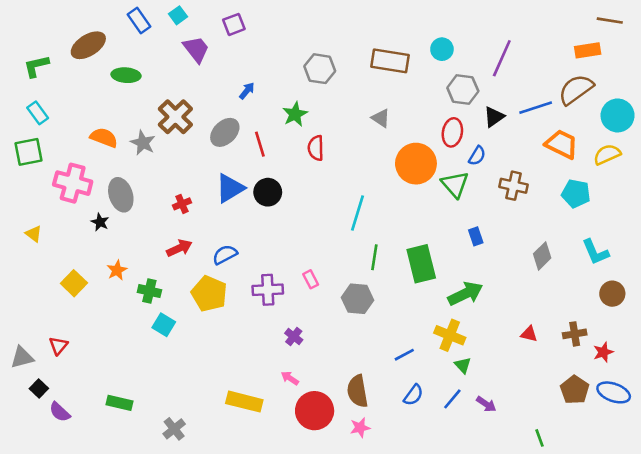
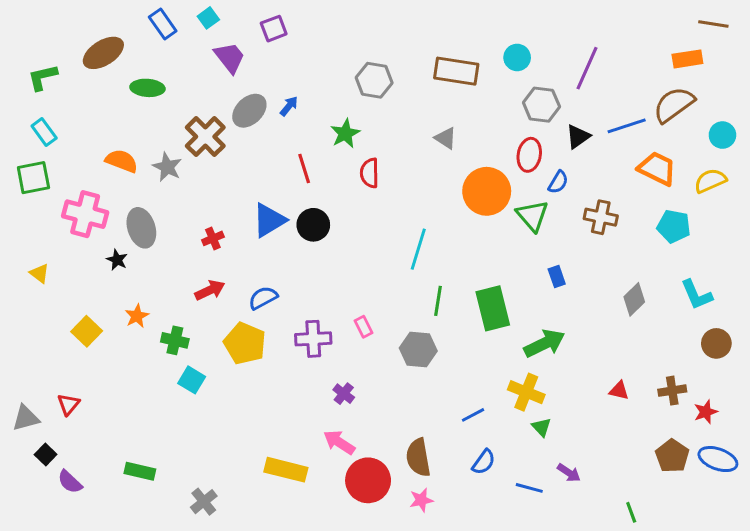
cyan circle: (618, 115) -> (722, 135), size x0.7
gray ellipse: (225, 132) -> (249, 111), moved
pink arrow: (290, 378) -> (339, 442), size x1.5
blue line: (452, 399) -> (529, 488), moved, turned 65

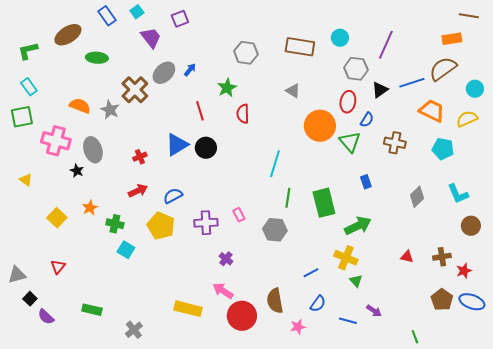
red triangle: (68, 404) -> (58, 267), moved
pink star: (421, 500) -> (298, 327), moved

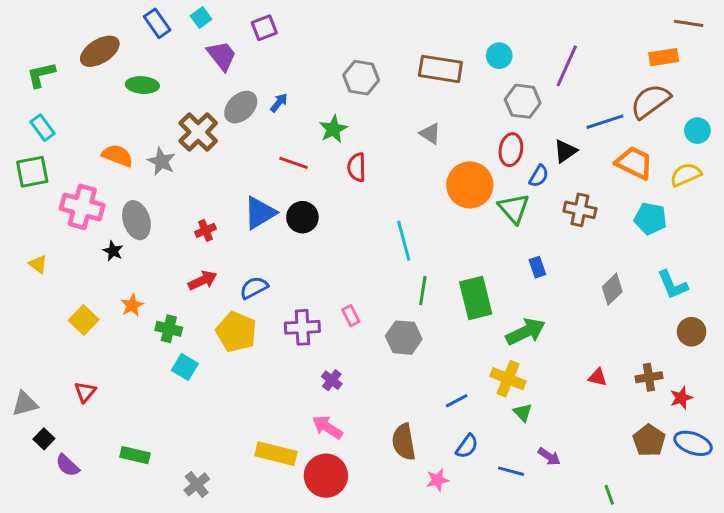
black triangle: (380, 90) -> (565, 151), moved
red line: (200, 111) -> (294, 163), turned -54
cyan line: (275, 164) -> (404, 241), turned -32
red circle: (242, 316) -> (326, 476), moved

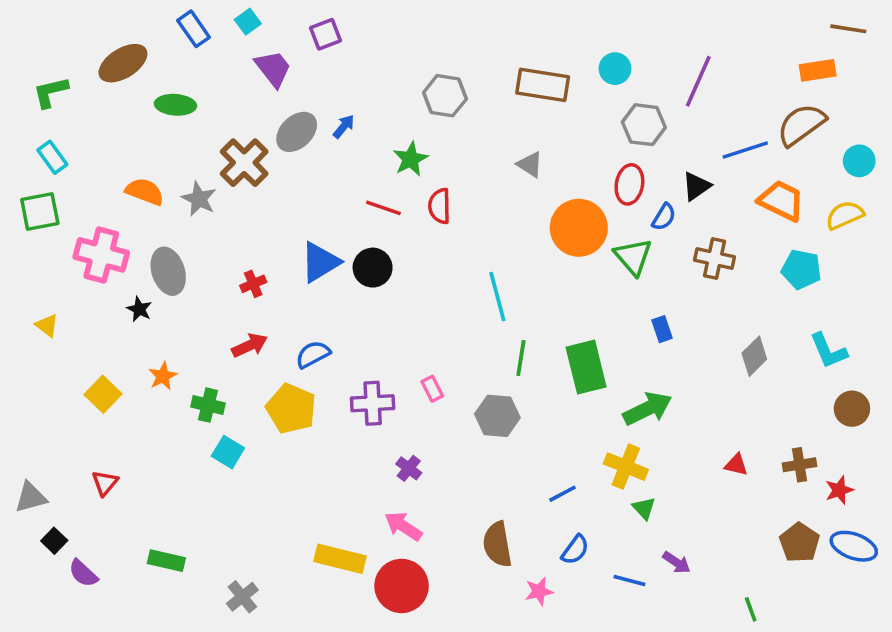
red line: (294, 163) -> (383, 208), moved

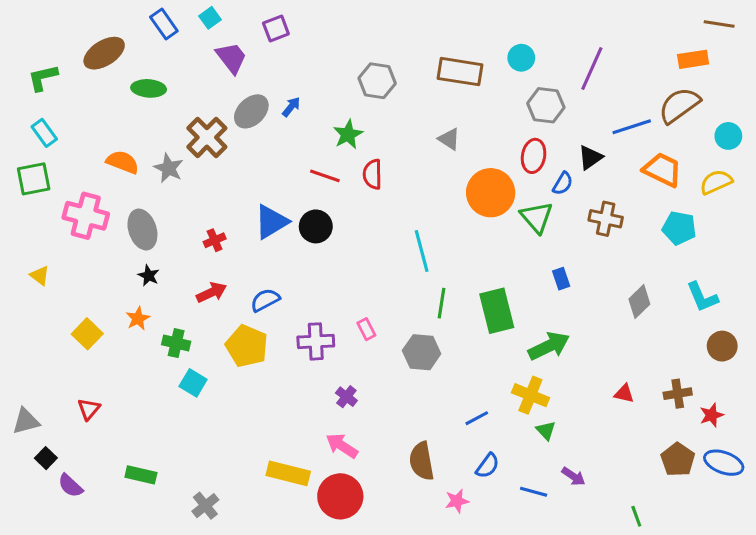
black star: (139, 309) -> (149, 276), moved

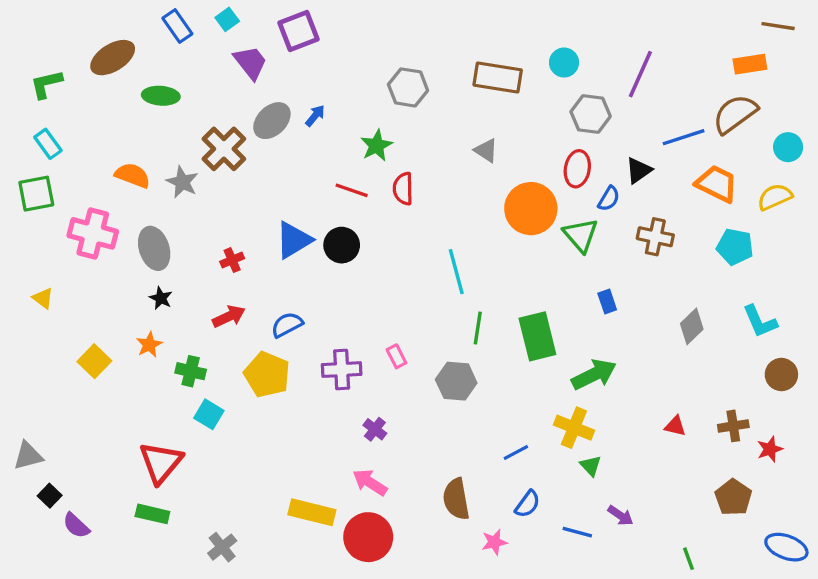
purple square: (276, 29) -> (299, 31), size x1.4
red triangle: (89, 409) -> (161, 462), moved, size x1.8
blue ellipse: (724, 463) -> (786, 547), moved

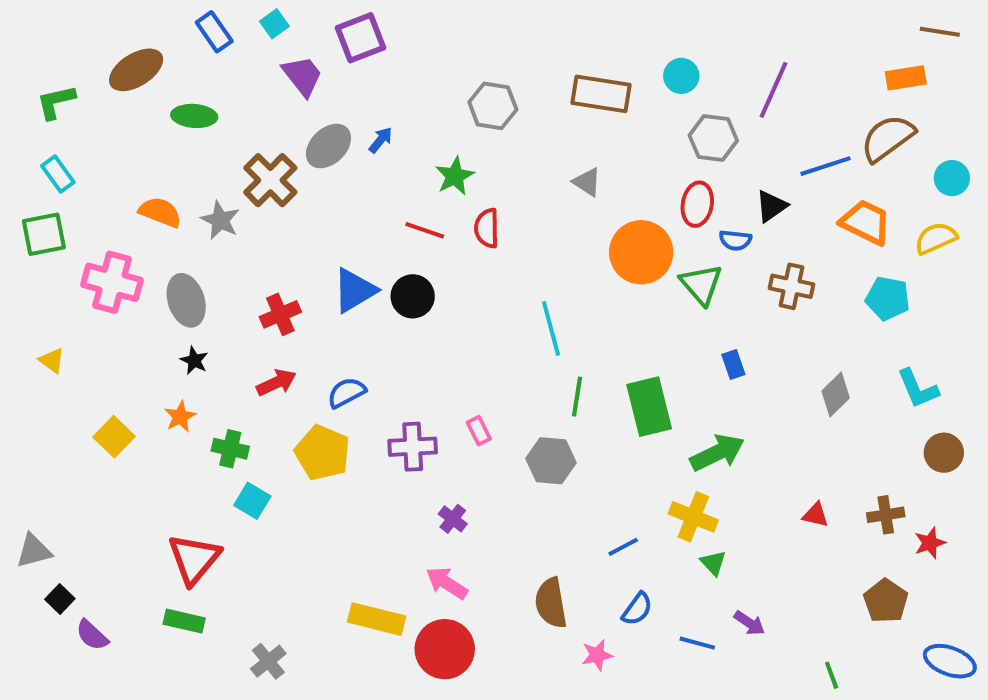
blue semicircle: (609, 199) -> (735, 240), turned 65
red cross: (232, 260) -> (280, 314), size x1.4

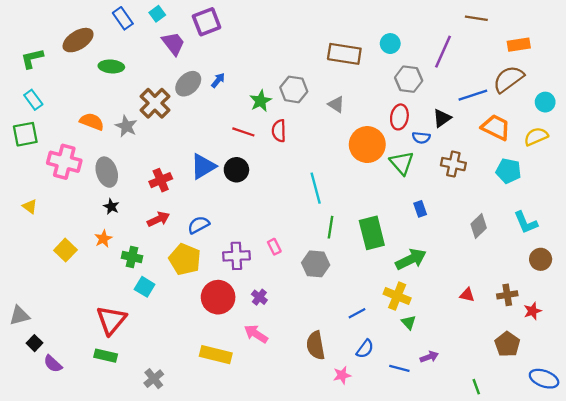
brown line: (940, 32) -> (476, 18), moved
gray hexagon: (493, 106) -> (294, 89), moved
purple arrow: (749, 623) -> (429, 357), turned -54
red circle: (445, 649) -> (218, 297), moved

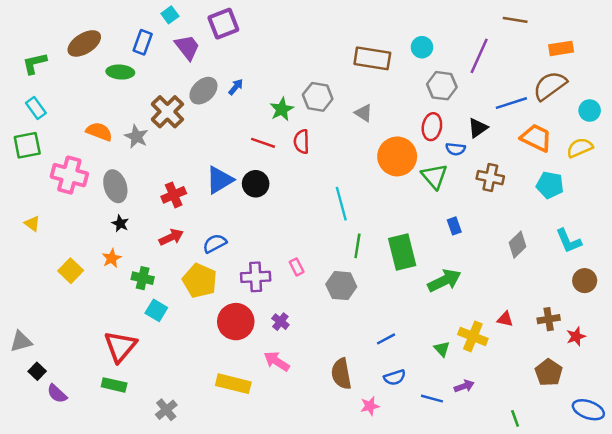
blue rectangle: (123, 18) -> (143, 42), moved, turned 55
yellow cross: (397, 296) -> (473, 336), moved
blue semicircle: (365, 349) -> (395, 377), turned 36

